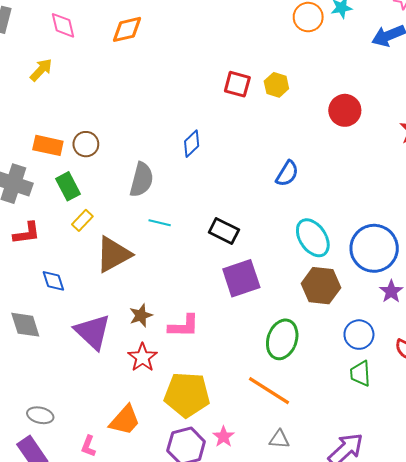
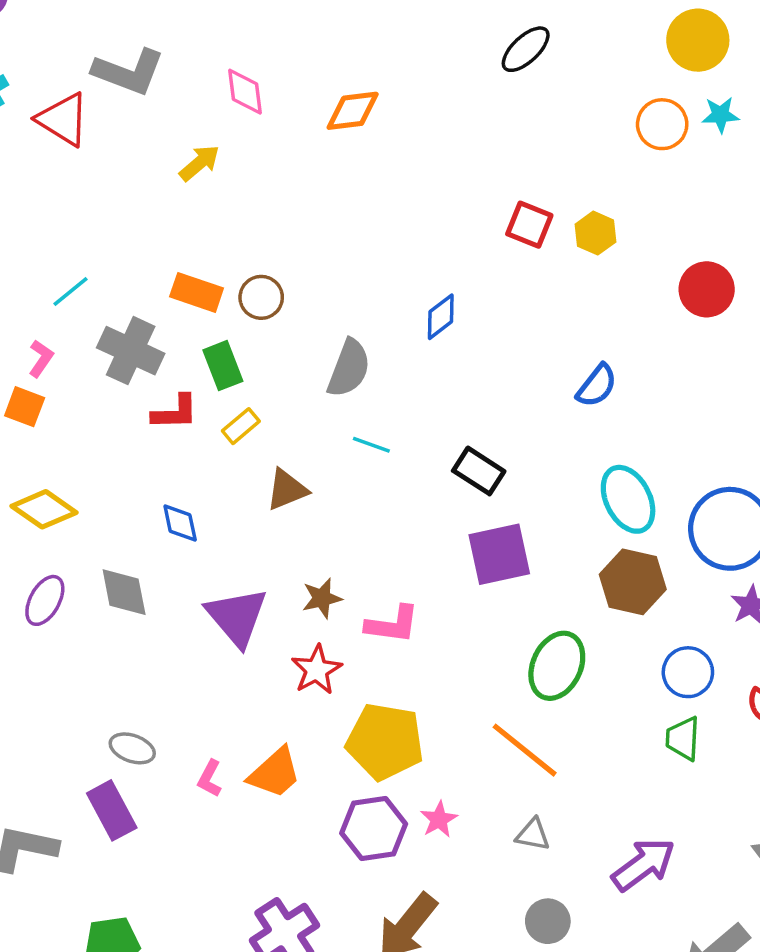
red L-shape: (27, 233) -> (175, 412), moved
brown triangle: (113, 254) -> (287, 490), size x0.7
pink L-shape: (88, 446) -> (210, 778), moved

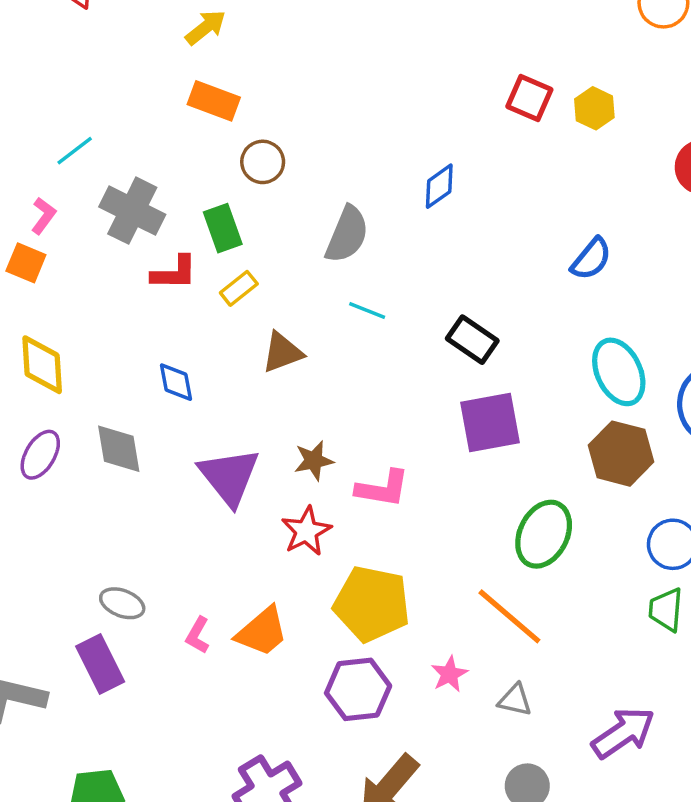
orange rectangle: (197, 292) -> (214, 101), moved
yellow diamond: (44, 509) -> (42, 365), turned 50
pink star: (439, 819) -> (449, 674), moved

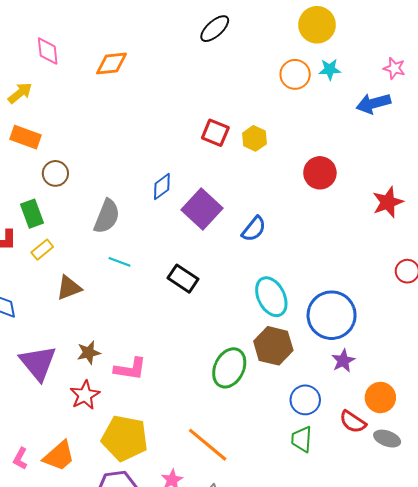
purple square: (490, 422) -> (202, 209), moved, turned -36
green ellipse: (544, 534) -> (229, 368), moved

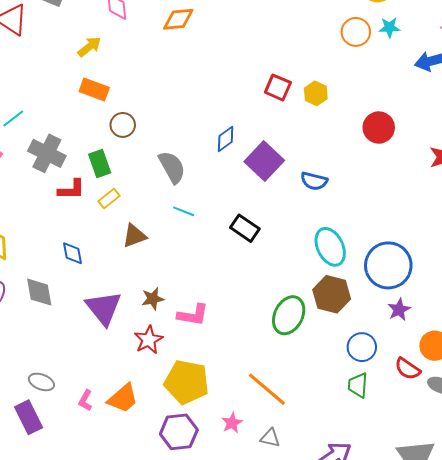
gray semicircle: (107, 216) -> (172, 167), turned -52
blue semicircle: (254, 229) -> (314, 181), turned 64

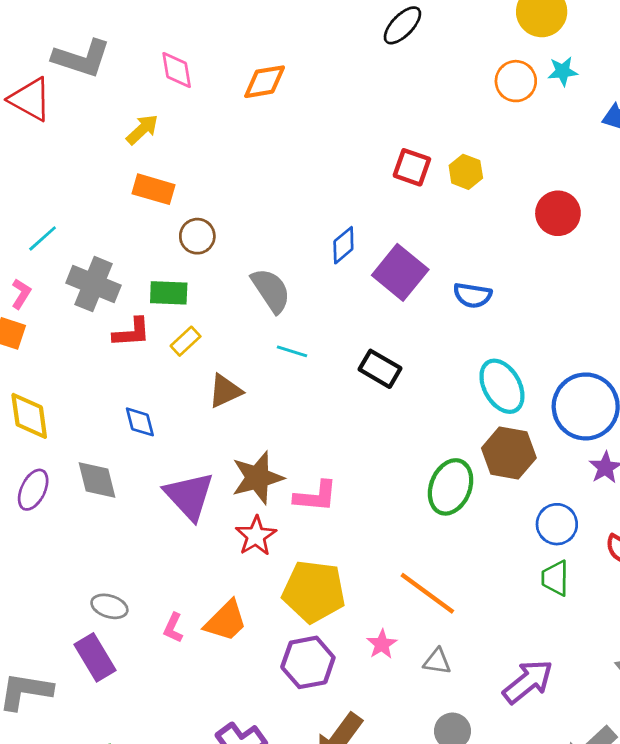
green rectangle: (100, 164) -> (169, 293), turned -64
brown star: (153, 299) -> (257, 478), size x1.6

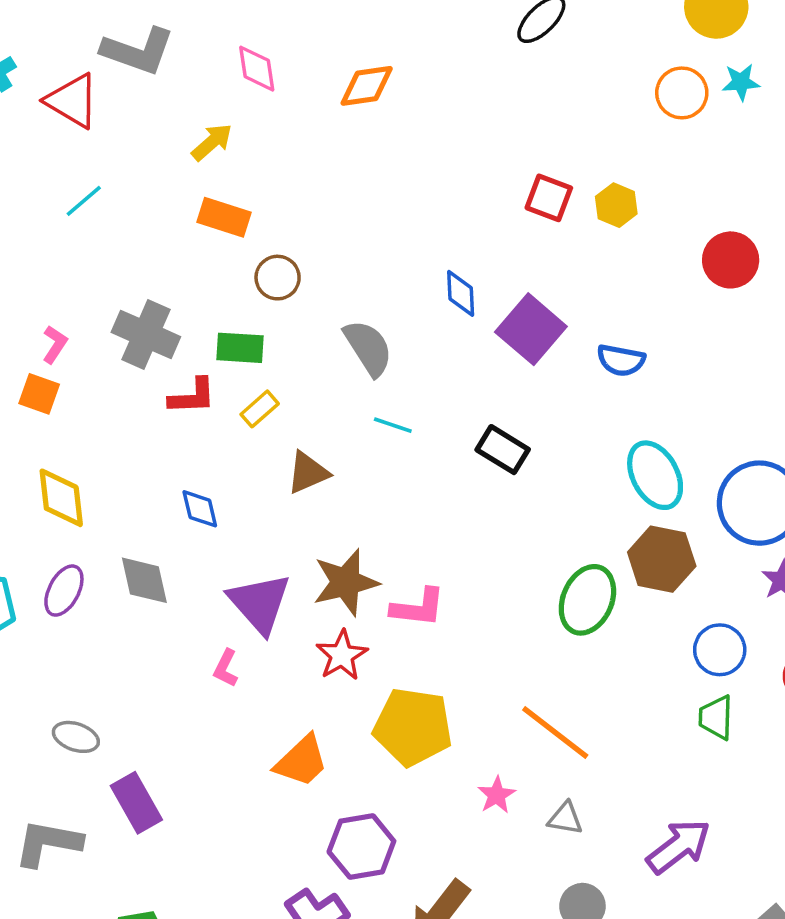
cyan line: (43, 238) -> (84, 201), moved
blue diamond: (343, 245) -> (461, 293), turned -54
gray ellipse: (109, 606) -> (76, 737), moved
pink L-shape: (173, 628) -> (226, 668), moved
purple hexagon: (308, 662) -> (361, 846), moved

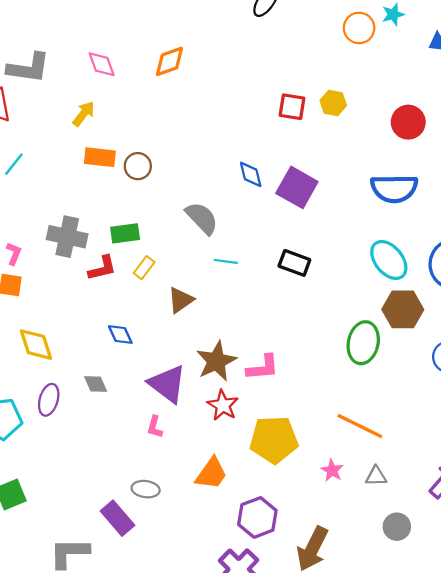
brown circle: (278, 278) -> (138, 166), moved
blue semicircle: (621, 360) -> (394, 189), moved, size x1.6
gray diamond: (144, 580) -> (96, 384), size x0.7
gray ellipse: (76, 737) -> (146, 489), moved

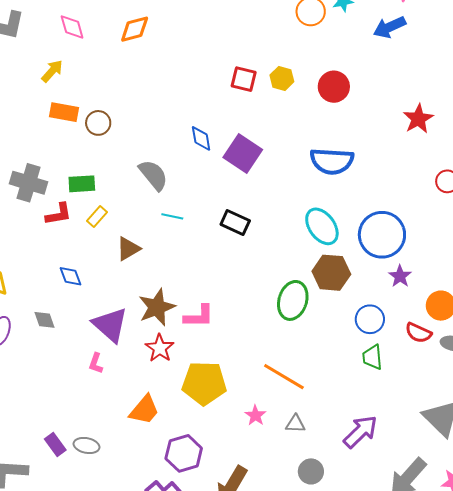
red circle: (408, 122) -> (334, 87), moved
gray ellipse: (146, 489) -> (86, 445), moved
purple rectangle: (117, 518) -> (55, 444), size x0.7

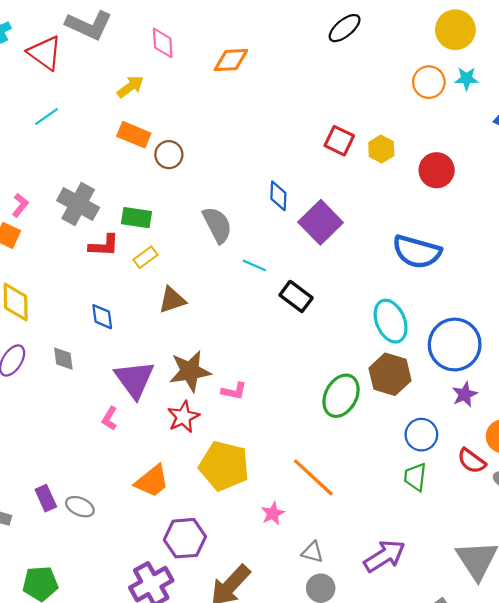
cyan line: (172, 216) -> (254, 265), moved
pink L-shape: (199, 316) -> (234, 391), size x0.7
gray triangle: (295, 424) -> (312, 552), moved

